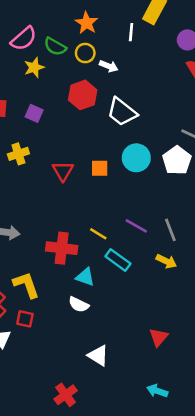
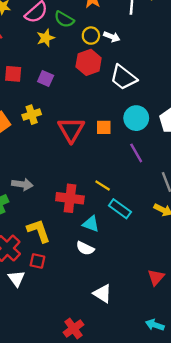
yellow circle: (85, 53) -> (91, 36), moved
red triangle: (63, 171) -> (71, 130), size x1.4
purple line: (136, 226) -> (136, 153), moved, turned 30

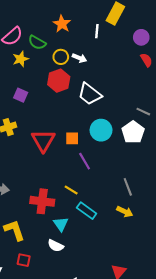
purple line: (136, 153) -> (85, 161), moved
cyan triangle: (91, 224) -> (61, 224), turned 35
red square: (37, 261) -> (24, 260), moved

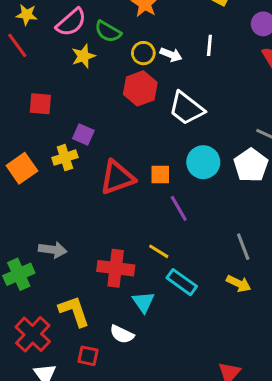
white line: (97, 31) -> (209, 45), moved
purple square: (21, 95) -> (83, 135), moved
red triangle: (43, 140) -> (117, 178), turned 40
white semicircle: (56, 246) -> (122, 334), moved

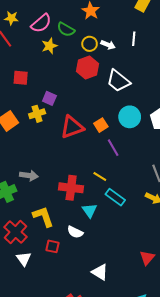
orange square: (160, 174) -> (101, 125), turned -32

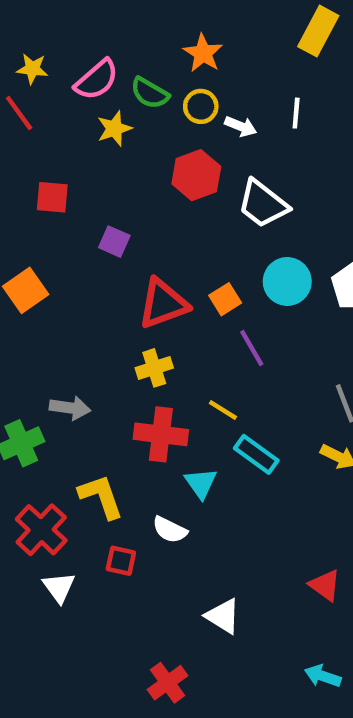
yellow circle: (90, 44) -> (201, 106), moved
yellow cross: (37, 114) -> (154, 368), moved
red triangle: (147, 258) -> (325, 585), turned -35

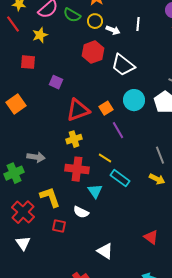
yellow star: (114, 129) -> (40, 35), moved
white triangle: (59, 587) -> (23, 243), moved

